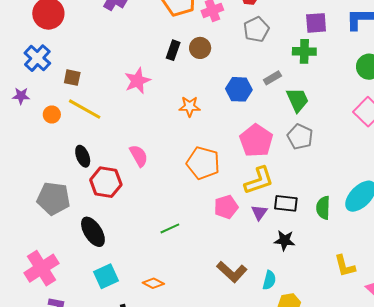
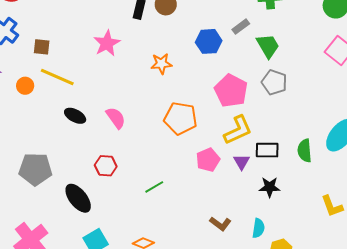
black ellipse: (83, 156) -> (75, 116), moved, turned -35
red hexagon: (106, 182) -> (106, 166), moved, size x0.7
brown L-shape: (232, 272) -> (220, 224), size x0.7

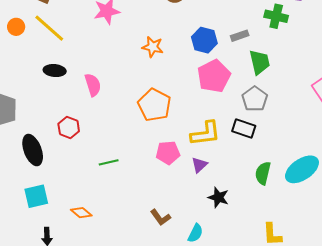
pink pentagon: (231, 91) -> (214, 76), moved
black ellipse: (75, 116) -> (55, 71), turned -40
black rectangle: (267, 150) -> (244, 129), moved

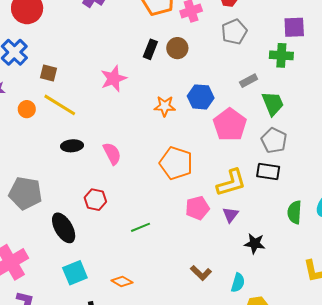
blue hexagon: (204, 40) -> (201, 97), moved

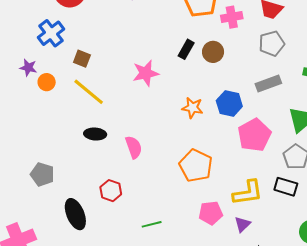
gray rectangle: (249, 81) -> (268, 83), moved, size x1.4
orange circle: (27, 109) -> (47, 82), moved
gray pentagon: (25, 193) -> (42, 174), size x0.7

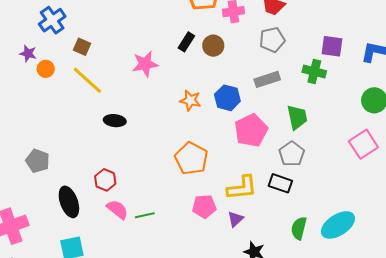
black ellipse: (95, 134) -> (115, 121), moved
pink semicircle: (134, 147) -> (117, 209), moved, turned -35

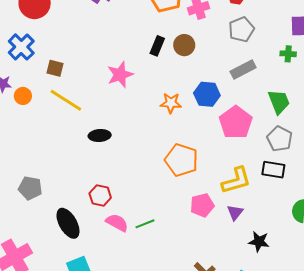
green cross: (314, 72) -> (288, 54), size x0.7

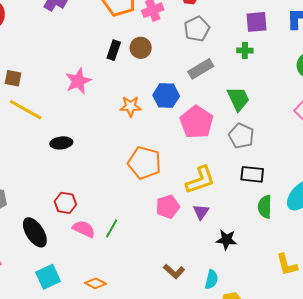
black rectangle: (273, 170) -> (252, 174), moved
green line: (145, 224) -> (112, 228), turned -36

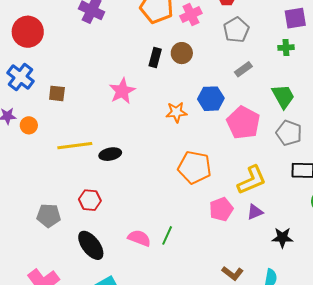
gray rectangle: (201, 69) -> (243, 69), size x0.7
yellow line: (26, 110) -> (75, 146), moved, turned -32
red hexagon: (65, 203) -> (90, 200), moved
purple triangle: (201, 212) -> (255, 212), turned 36

